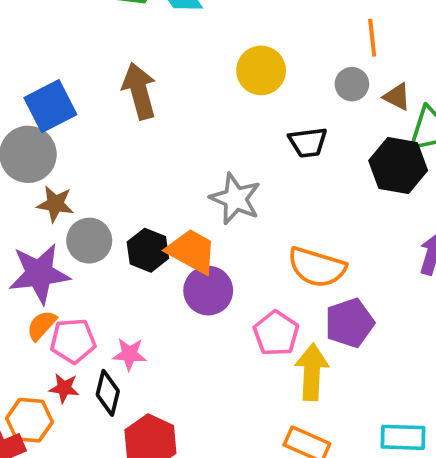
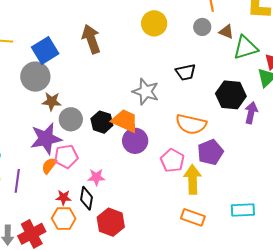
black trapezoid: (308, 142) -> (186, 72), moved
black hexagon: (398, 166) -> (231, 95), moved
pink pentagon: (73, 341) -> (66, 156), moved
orange hexagon: (29, 420) -> (64, 219), moved

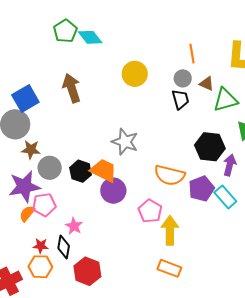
black trapezoid: (186, 72) -> (180, 99), moved, turned -95
purple pentagon: (210, 152) -> (201, 189), moved
pink star: (96, 177) -> (74, 226), turned 30
cyan rectangle: (243, 210) -> (225, 197), moved, turned 50

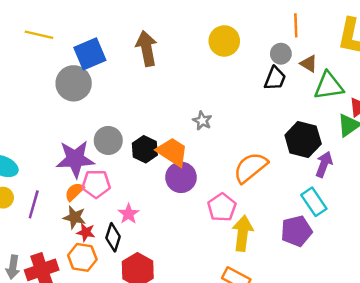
black trapezoid: (180, 99) -> (275, 78), turned 30
gray star: (125, 142) -> (202, 121), size x0.6
brown star: (31, 150) -> (74, 217), moved
orange semicircle: (170, 175) -> (250, 168), turned 120
purple pentagon: (201, 189) -> (296, 231), moved

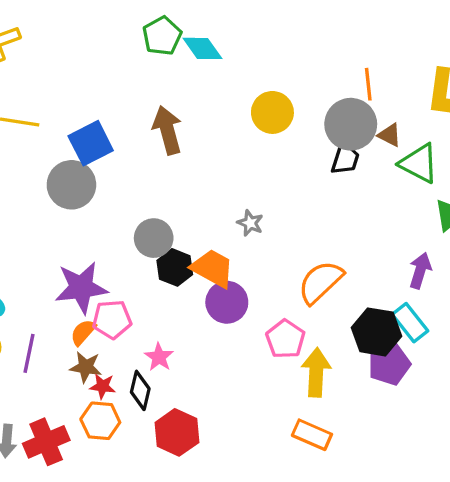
gray circle: (281, 54) -> (351, 124), size x1.8
green triangle: (329, 86) -> (419, 163), turned 40
gray circle: (108, 140) -> (154, 238), moved
black hexagon: (303, 140) -> (376, 332), moved

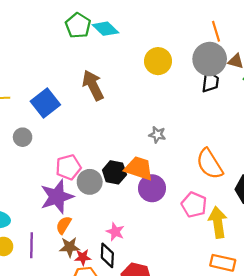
gray circle: (71, 185) -> (23, 137), moved, size x0.6
gray circle: (154, 238) -> (90, 182), moved
orange semicircle: (320, 282) -> (210, 164), turned -68
pink pentagon: (112, 319) -> (68, 167), moved

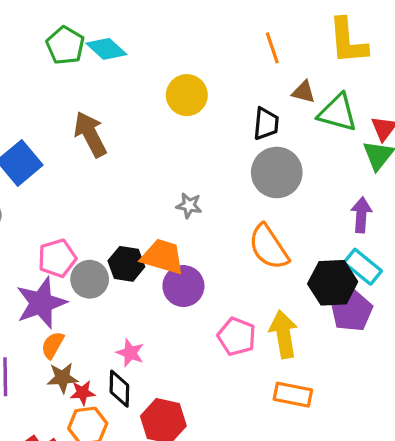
gray circle: (210, 59) -> (277, 172), moved
pink pentagon: (194, 205) -> (237, 336), moved

